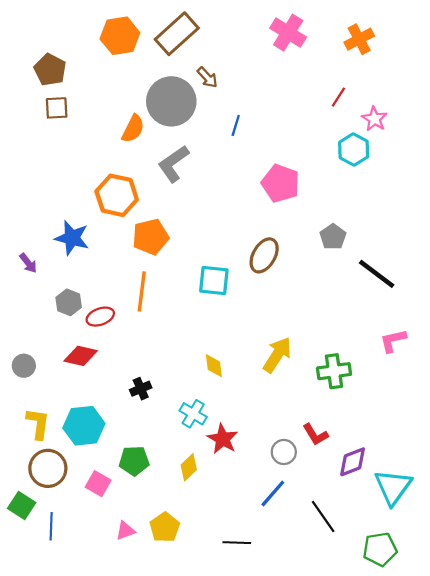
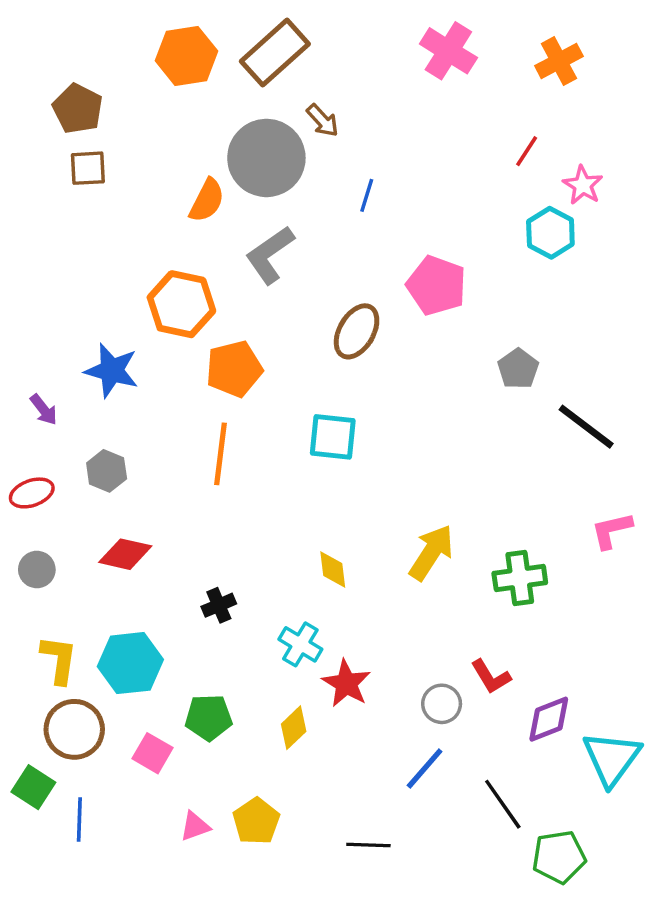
brown ellipse: (264, 255) -> (357, 331), moved
red ellipse: (100, 317) -> (32, 493), moved
green pentagon: (380, 549) -> (559, 857), moved

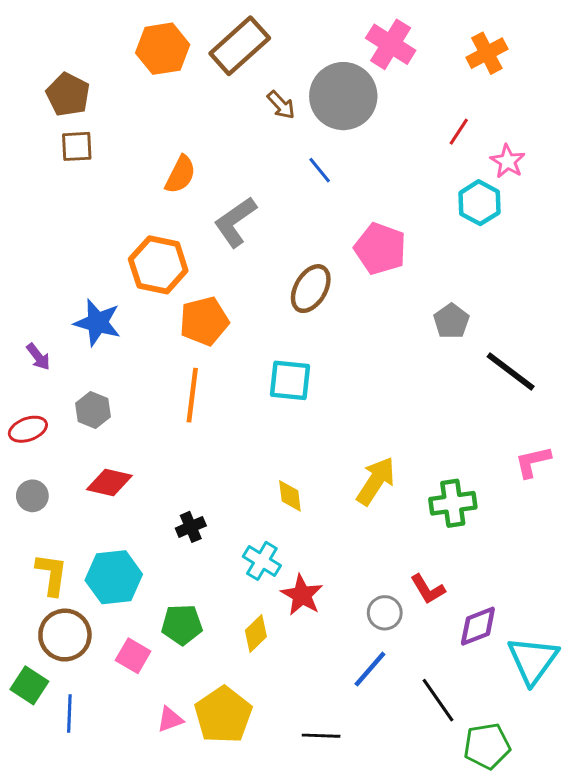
gray circle: (266, 158) -> (343, 96), moved
blue line: (367, 195) -> (320, 170), turned -56
yellow pentagon: (256, 821) -> (223, 715), size x1.4

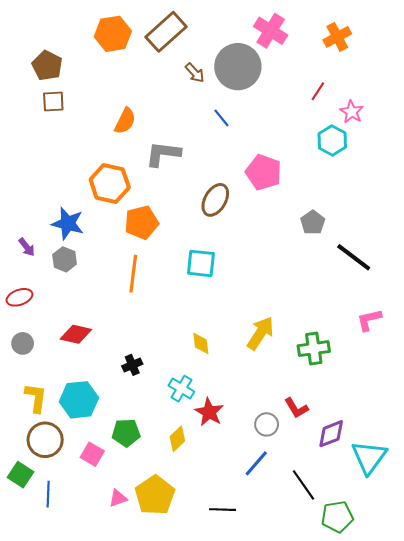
gray L-shape: (235, 222) -> (163, 154), turned 42
gray hexagon: (93, 410) -> (65, 259), moved

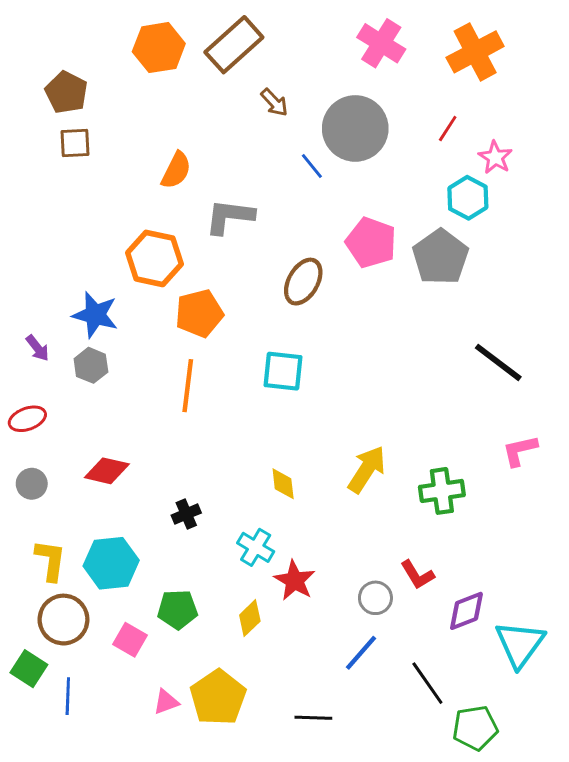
orange cross: (337, 37) -> (475, 52), size x1.4
gray circle: (238, 67) -> (355, 128), moved
gray pentagon: (313, 222) -> (440, 257), moved, size x1.6

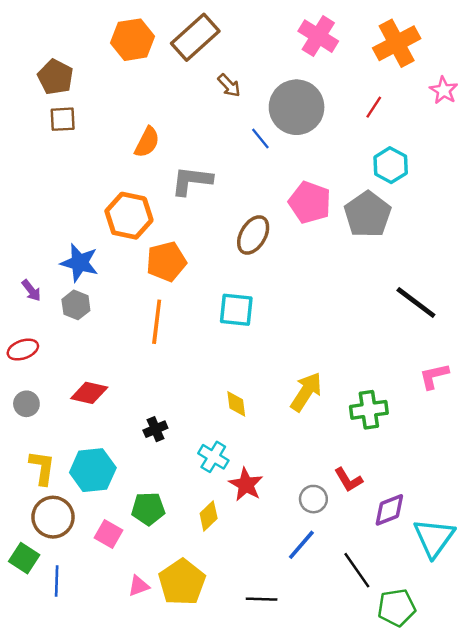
pink star: (495, 157) -> (444, 90), moved

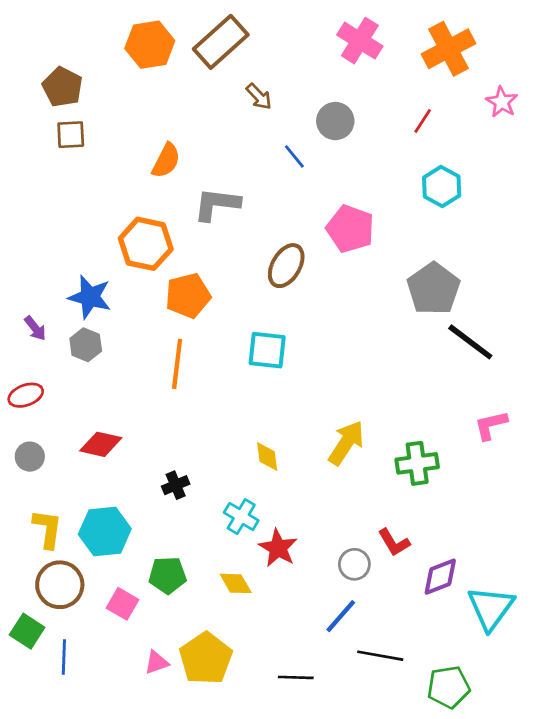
gray circle: (297, 107) -> (335, 121), size x0.6
gray pentagon: (368, 214) -> (433, 289), moved
yellow diamond: (209, 516) -> (236, 583), turned -76
black line: (357, 570) -> (380, 656), moved, turned -45

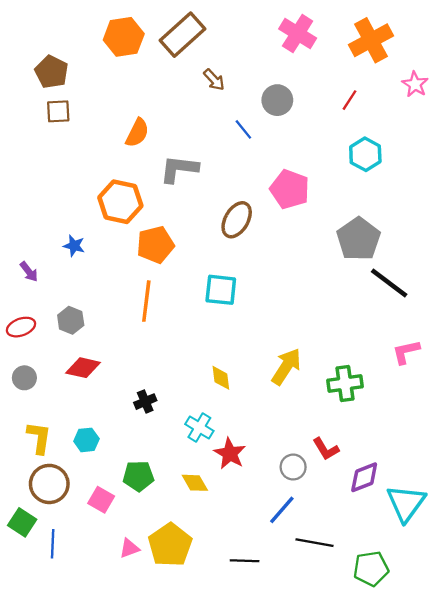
blue star: (90, 297) -> (74, 246), size x0.6
gray hexagon: (86, 345) -> (71, 320), moved
cyan hexagon: (105, 532) -> (86, 440), size x0.6

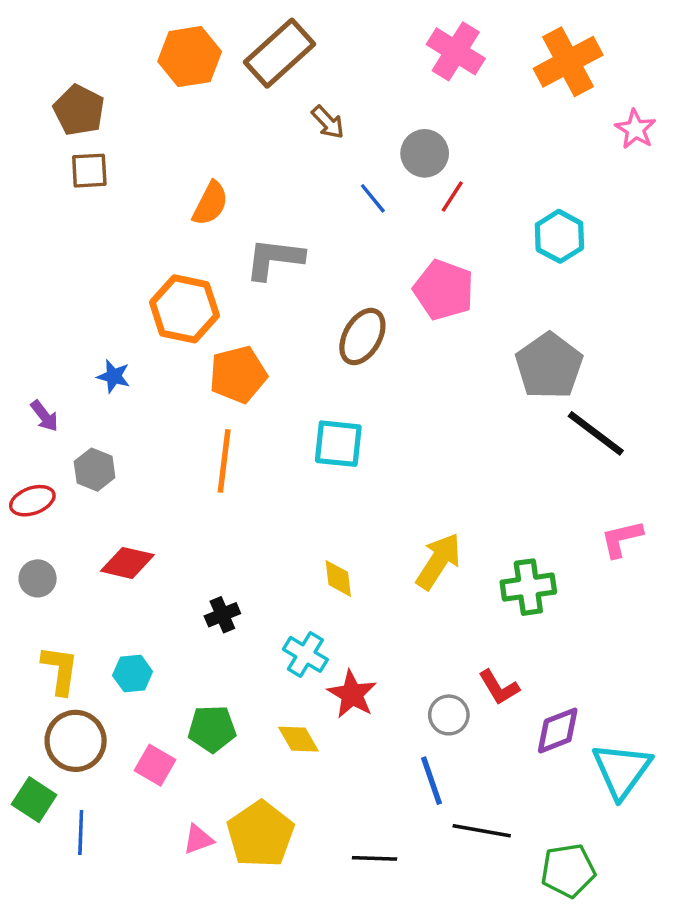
red line: (350, 100) -> (452, 197), moved
gray hexagon: (71, 320) -> (95, 470), moved
blue line: (282, 510) -> (432, 781), turned -60

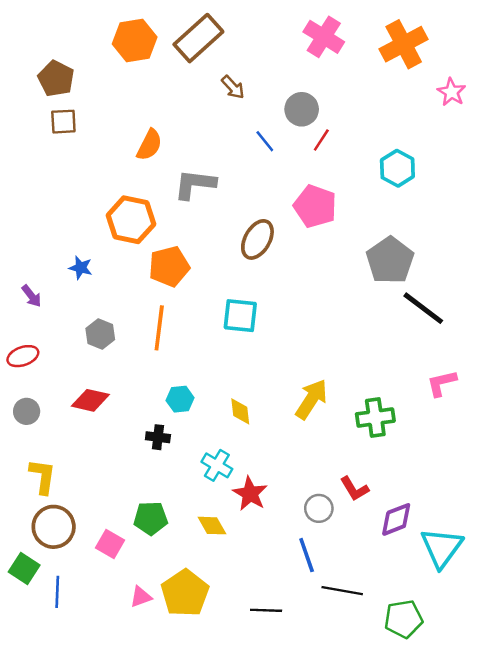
gray hexagon: (95, 470) -> (100, 334), moved
black cross: (222, 615) -> (158, 437), turned 30
cyan hexagon: (133, 673) -> (180, 399), moved

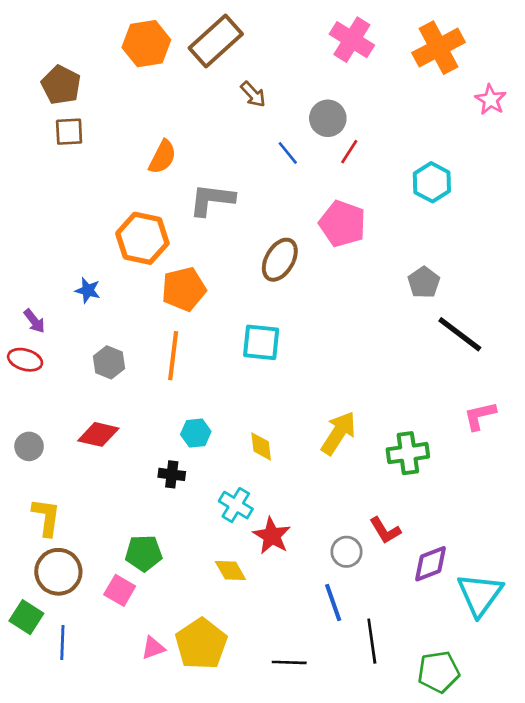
gray pentagon: (390, 260) -> (424, 282), size x0.6
red ellipse: (23, 356) -> (25, 360), moved, turned 36
green pentagon: (151, 518) -> (144, 553), moved
black line: (342, 591) -> (372, 641), turned 72

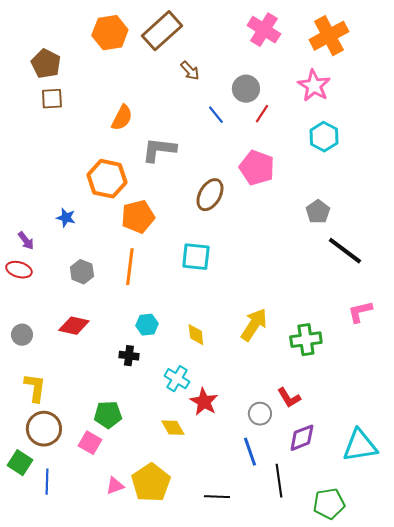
pink star: (491, 100) -> (314, 86), moved, size x1.4
purple diamond: (431, 564) -> (302, 438), moved
cyan triangle: (480, 594) -> (360, 446), turned 45

